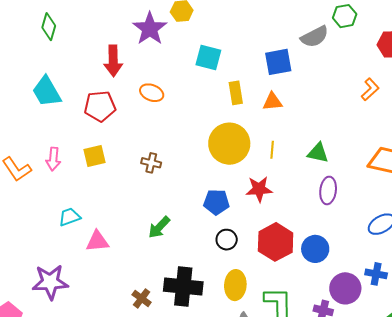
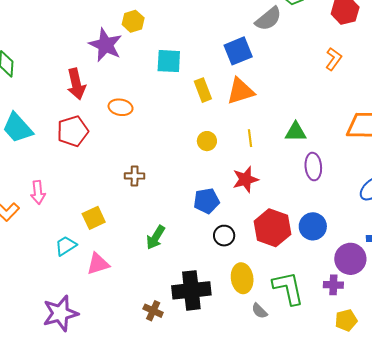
orange triangle: (272, 102) -> (240, 91), size x1.4
yellow circle: (229, 144) -> (207, 141), size x0.5
yellow square: (94, 156) -> (94, 218), moved

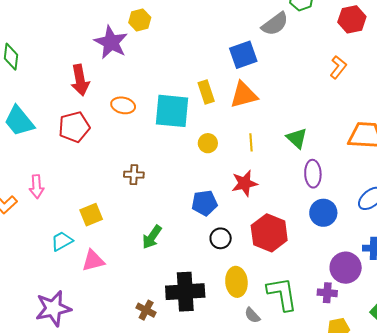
cyan square: (169, 61) -> (172, 111), moved, size x1.4
green triangle: (296, 132) -> (297, 138), turned 40
blue circle: (313, 226) -> (323, 213), moved

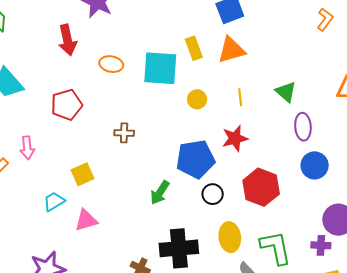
red pentagon: (74, 127) -> (67, 105), moved
blue pentagon: (204, 203) -> (195, 159), size x1.5
green arrow: (152, 237) -> (160, 193), moved

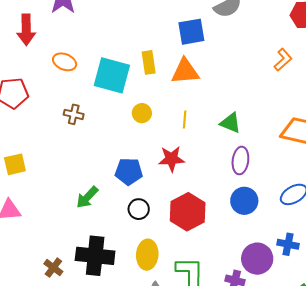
green triangle: (286, 92) -> (230, 123), turned -30
brown cross: (124, 133) -> (74, 114), moved
blue pentagon: (195, 159) -> (129, 171), size x0.7

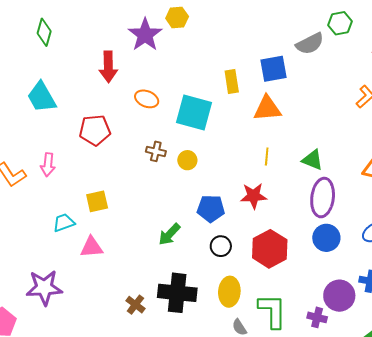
yellow rectangle: (149, 62) -> (232, 81), moved
yellow circle: (142, 113) -> (187, 160), moved
purple ellipse: (240, 161) -> (323, 198), size x1.4

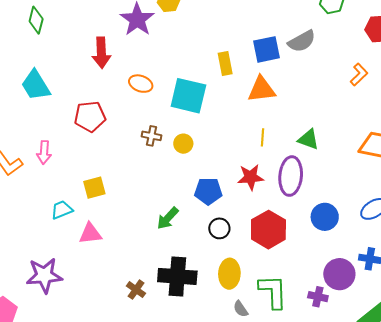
gray semicircle: (310, 44) -> (302, 41), moved
purple ellipse: (323, 198) -> (291, 176), moved

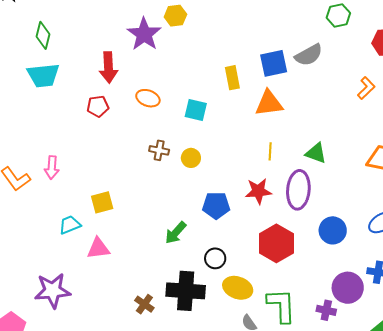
cyan trapezoid: (36, 85) -> (43, 75), moved, turned -64
cyan square: (188, 96) -> (196, 110), size x0.6
red pentagon: (90, 116) -> (98, 106), moved, size x0.7
black circle: (219, 228) -> (215, 258), moved
yellow ellipse: (229, 274) -> (238, 288), turned -72

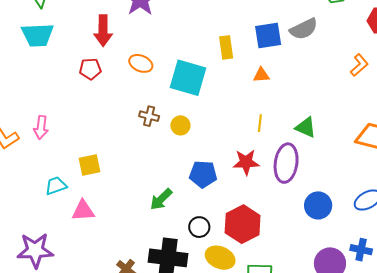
orange triangle: (269, 103) -> (261, 75), size x0.6
cyan square: (196, 110) -> (188, 78), size x1.6
red hexagon: (276, 243) -> (243, 224), moved

